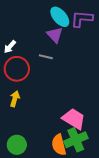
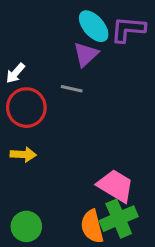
purple triangle: (55, 35) -> (86, 54), turned 30
yellow arrow: (15, 99) -> (23, 154), turned 77

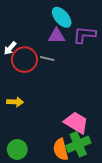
purple L-shape: (128, 29) -> (84, 35), moved
purple triangle: (86, 54) -> (56, 36), turned 42
red circle: (26, 108) -> (24, 60), moved

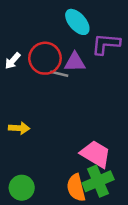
purple triangle: (56, 36) -> (75, 62), moved
red circle: (24, 60) -> (45, 58), moved

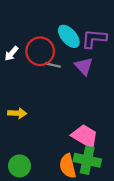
cyan ellipse: (77, 22) -> (69, 36), moved
purple triangle: (75, 62) -> (84, 66), moved, turned 48
green cross: (98, 181) -> (87, 160), turned 35

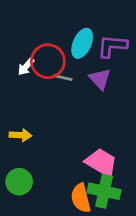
cyan ellipse: (69, 36) -> (82, 43), turned 65
white arrow: (11, 54) -> (26, 67), moved
green circle: (20, 166) -> (19, 182), moved

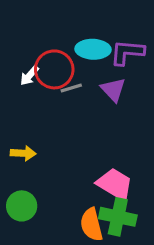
cyan ellipse: (82, 43) -> (93, 49), turned 68
gray line: (63, 78) -> (71, 88), turned -30

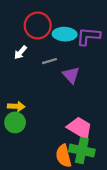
red circle: (54, 69) -> (38, 26), moved
purple triangle: (113, 90) -> (71, 75), moved
green circle: (22, 206) -> (15, 122), moved

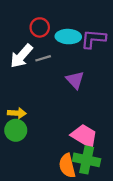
red circle: (38, 26) -> (40, 27), size x0.7
white arrow: (20, 52) -> (21, 56), size x1.6
gray line: (50, 61) -> (43, 58), moved

